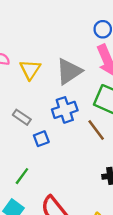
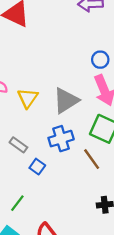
blue square: (41, 139) -> (37, 167), turned -35

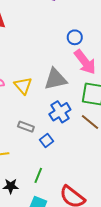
gray triangle: (66, 101) -> (55, 79), turned 35
blue square: (37, 167) -> (47, 140), turned 32

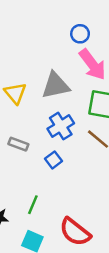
blue square: (47, 140) -> (54, 160), moved

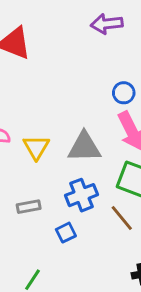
gray rectangle: (18, 144) -> (29, 207), turned -42

